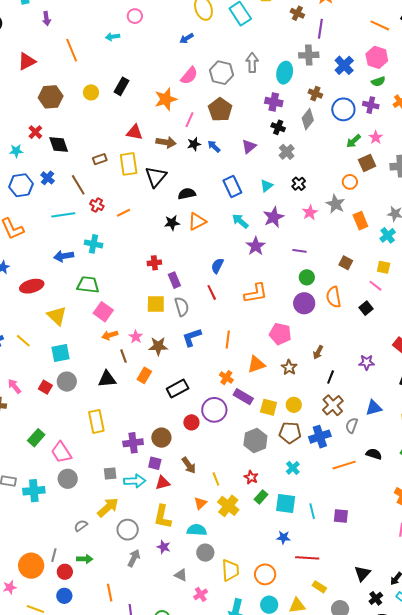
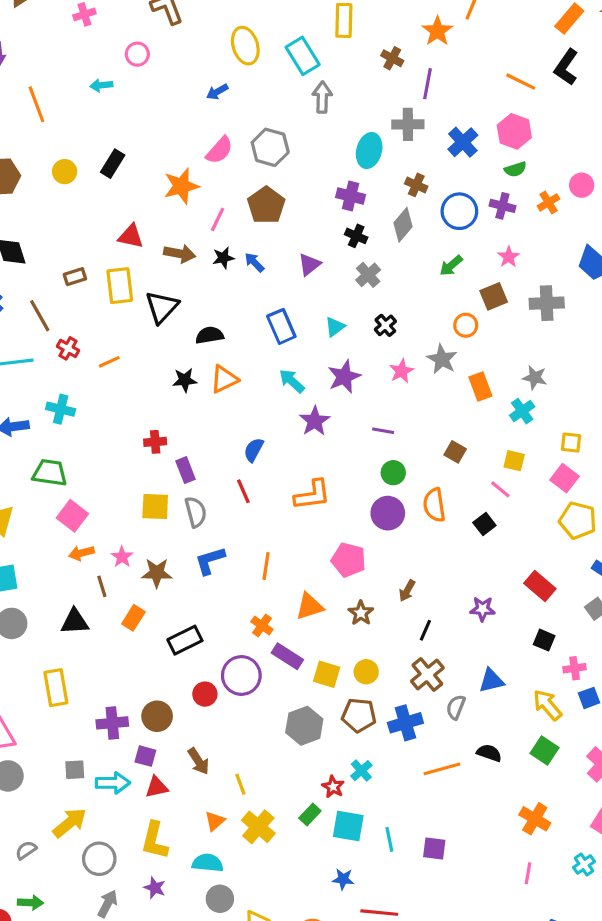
gray arrow: (252, 63) -> (322, 97), moved
green arrow: (353, 141) -> (451, 266), moved
red star: (251, 477) -> (333, 787), moved

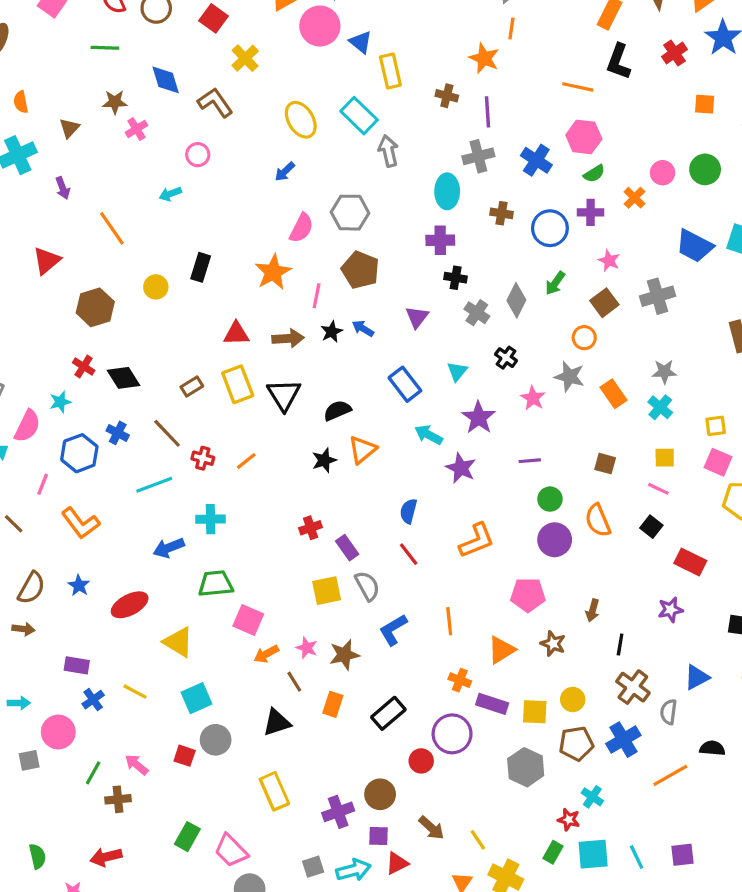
gray diamond: (403, 225) -> (516, 300), moved
red rectangle: (540, 586) -> (690, 562), moved

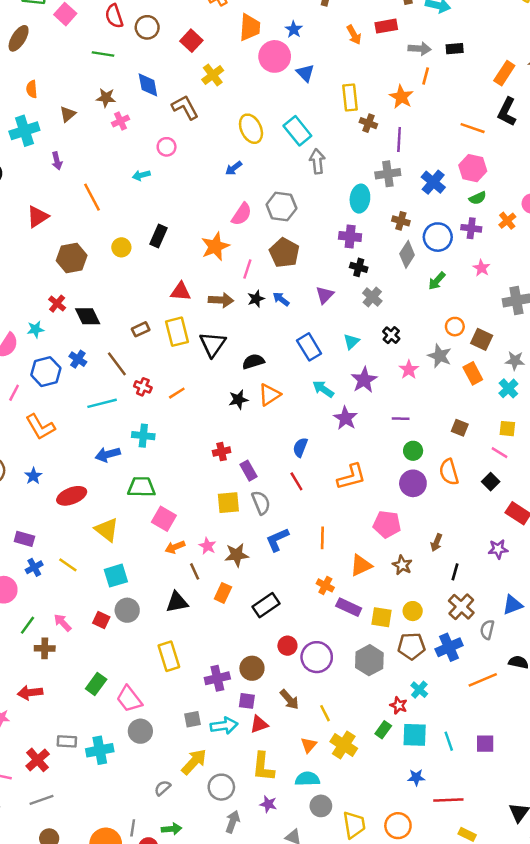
yellow rectangle: (390, 71) -> (350, 98), moved
gray diamond: (516, 300) -> (407, 254), moved
brown square: (604, 303) -> (482, 339), moved, turned -35
purple circle: (452, 734) -> (317, 657), moved

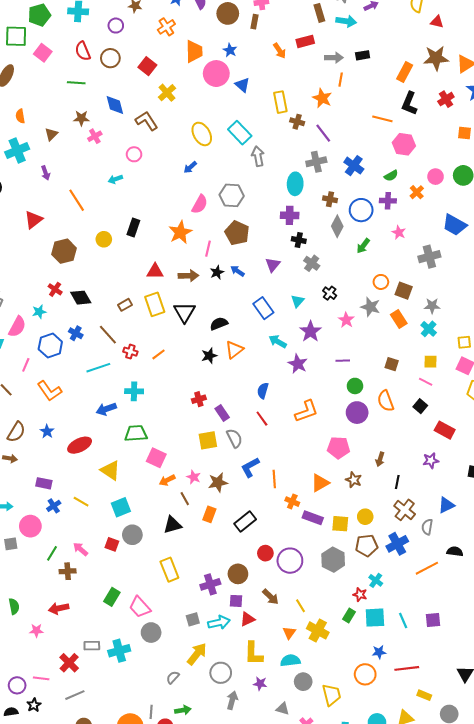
purple line: (399, 140) -> (323, 133), turned -36
pink hexagon: (473, 168) -> (404, 144), moved
orange line: (322, 538) -> (274, 479), moved
orange circle: (398, 826) -> (365, 674), moved

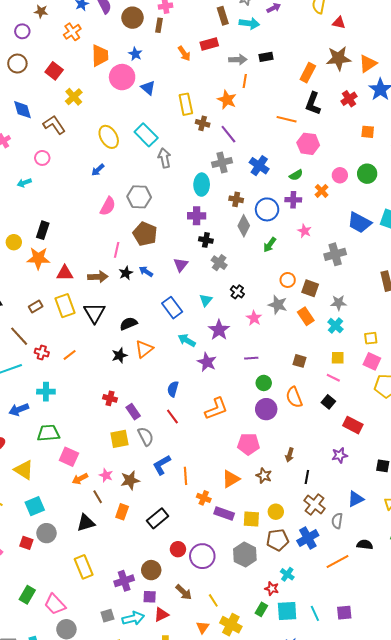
orange star: (180, 232) -> (38, 258), moved, turned 30
red cross: (199, 399) -> (110, 398), turned 32

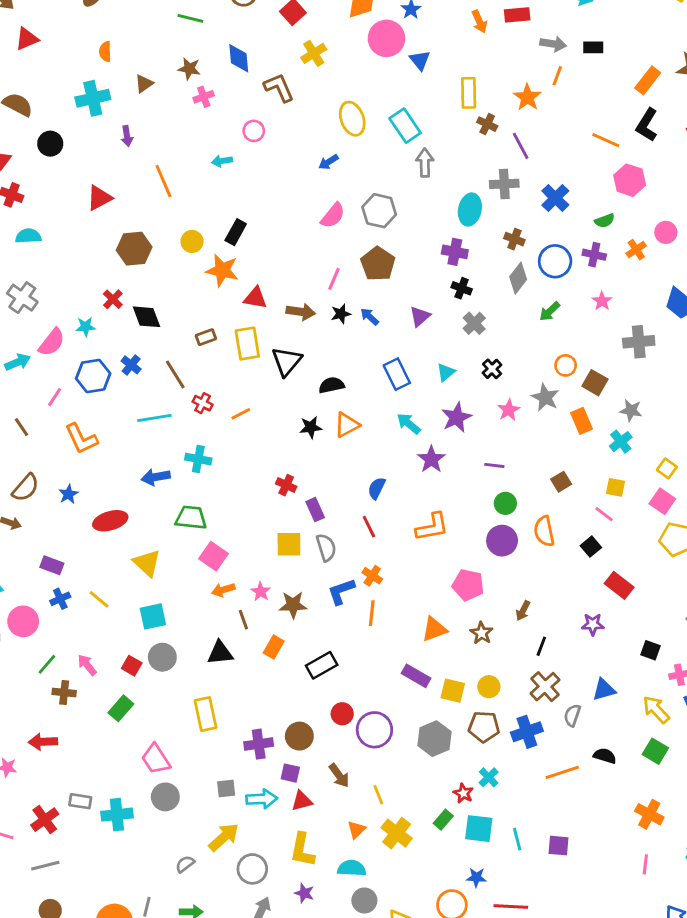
yellow square: (371, 338) -> (667, 468), turned 32
brown square: (299, 361) -> (561, 482), turned 32
orange cross: (204, 498) -> (372, 576), moved
green rectangle: (27, 595) -> (121, 708), moved

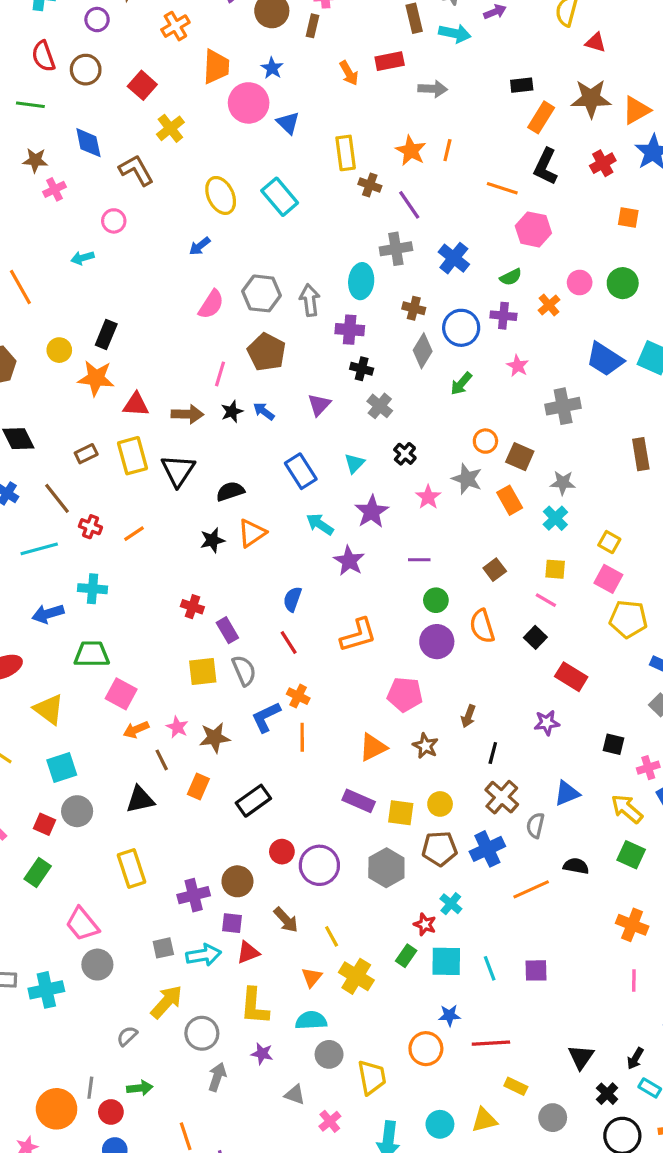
black rectangle: (593, 47) -> (522, 85), moved
orange line: (557, 76) -> (447, 150), moved
gray arrow: (425, 163) -> (310, 300), moved

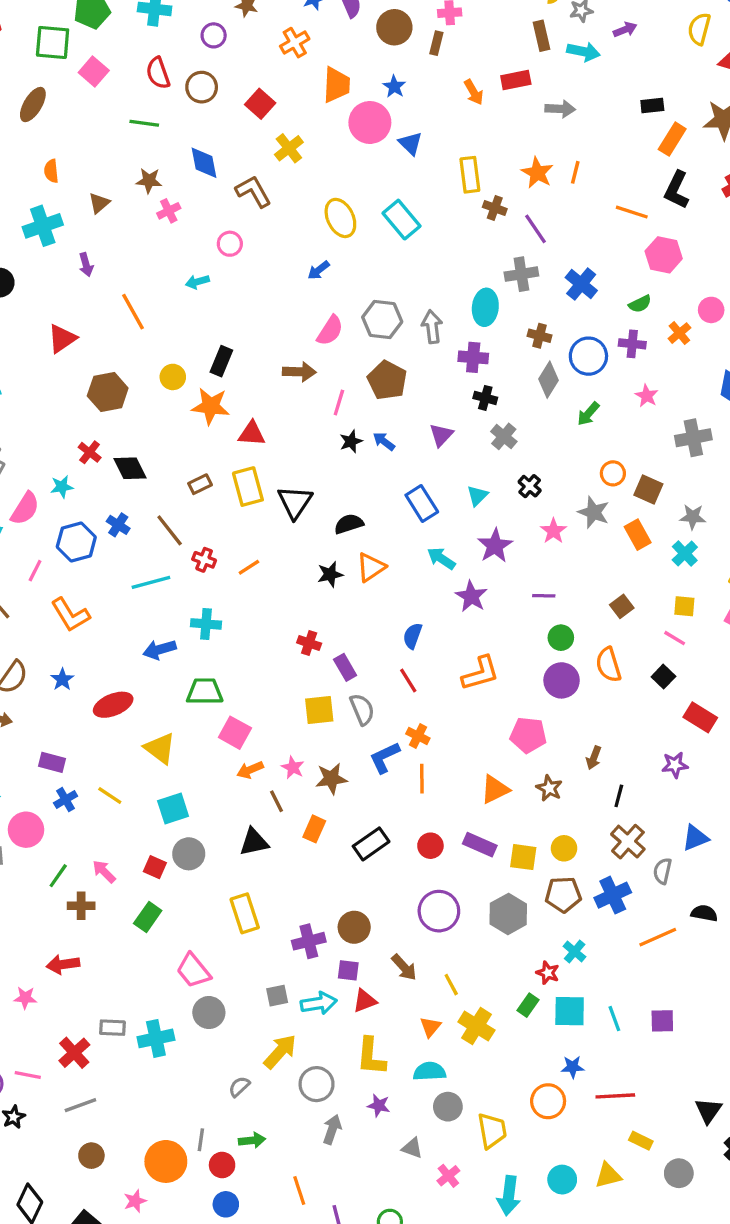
brown arrow: (187, 414) -> (299, 372), moved
red circle: (282, 852) -> (430, 846), moved

